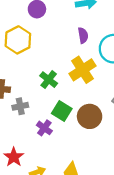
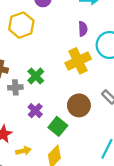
green cross: (49, 80) -> (36, 76), moved
green square: (62, 111) -> (58, 126), moved

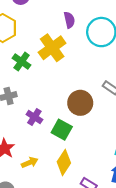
yellow cross: (78, 61) -> (52, 48), moved
green cross: (36, 76) -> (22, 62), moved

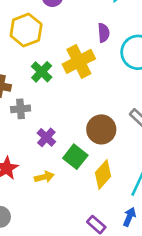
yellow arrow: (30, 162) -> (44, 177), moved
yellow diamond: (64, 162) -> (103, 175), moved

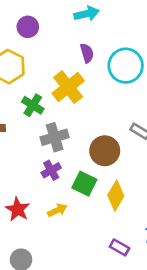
gray cross: (21, 109) -> (55, 137), moved, size x1.4
purple cross: (46, 137) -> (51, 170), turned 30

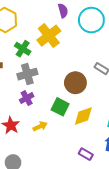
gray cross: (55, 137) -> (27, 74), moved
purple cross: (51, 170) -> (27, 98), moved
yellow diamond: (116, 196) -> (83, 116), turned 40

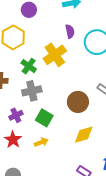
purple cross: (27, 98) -> (16, 115), moved
green square: (60, 107) -> (44, 118), moved

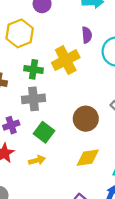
green cross: (29, 66) -> (34, 69), turned -35

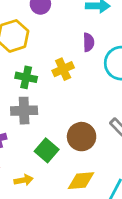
yellow cross: (66, 60) -> (63, 69), size x0.7
green square: (44, 132) -> (47, 150), moved

